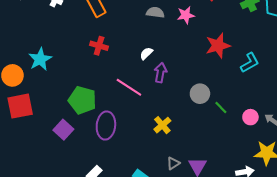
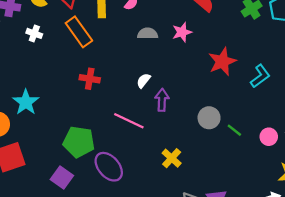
purple ellipse: (106, 126) -> (109, 167), turned -40

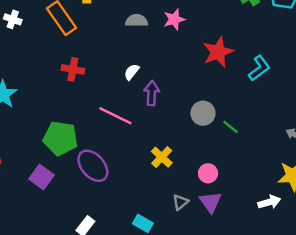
pink circle: (269, 137) -> (208, 173), moved

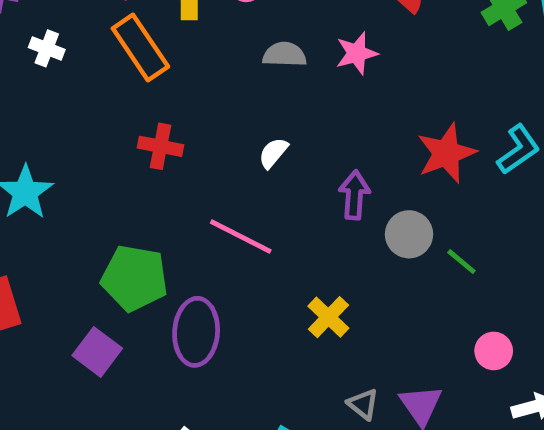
red star: (218, 52) -> (446, 153), moved
purple arrow: (152, 93) -> (354, 195), moved
purple ellipse: (93, 166) -> (196, 332), turned 44
pink circle: (208, 173) -> (494, 351), moved
gray triangle: (180, 202) -> (363, 404), turned -42

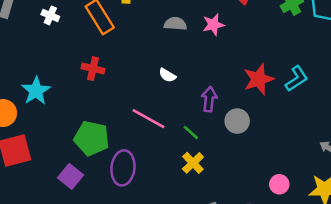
red cross: (161, 146) -> (93, 69), moved
white semicircle: (273, 153) -> (167, 75), turned -102
green line: (461, 262) -> (191, 132), moved

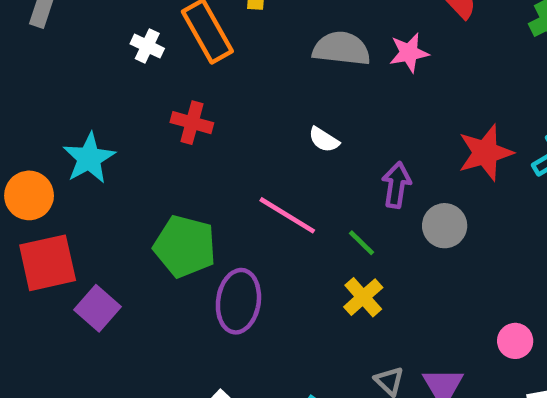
white cross: (50, 15) -> (147, 46), moved
gray semicircle: (175, 24) -> (341, 49), size x1.4
purple square: (70, 176) -> (98, 308), moved

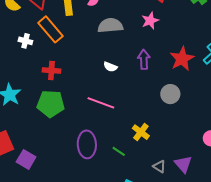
pink star: (409, 53) -> (150, 21), moved
purple arrow: (396, 185) -> (144, 59), moved
green line: (362, 243) -> (119, 151), moved
green pentagon: (185, 246) -> (51, 104), moved

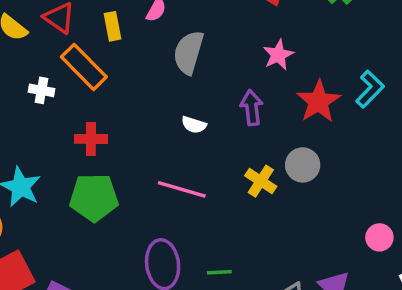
pink star: (150, 21) -> (278, 55), moved
gray semicircle: (110, 26) -> (189, 52), turned -65
yellow cross: (141, 132) -> (261, 181), moved
green line: (119, 151) -> (219, 272), turned -32

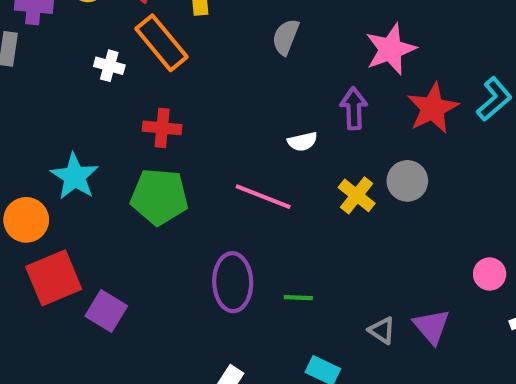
gray semicircle: (189, 52) -> (286, 37), size x0.7
pink star: (278, 55) -> (391, 49), size x1.4
white semicircle: (194, 125) -> (302, 142), moved, turned -35

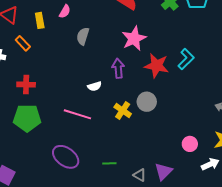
orange rectangle: (161, 43) -> (23, 43), size x0.6
red star: (433, 108) -> (156, 66), turned -30
purple ellipse: (233, 282) -> (66, 157), turned -48
green line: (298, 298) -> (109, 163), moved
purple triangle: (432, 326) -> (164, 171), turned 30

